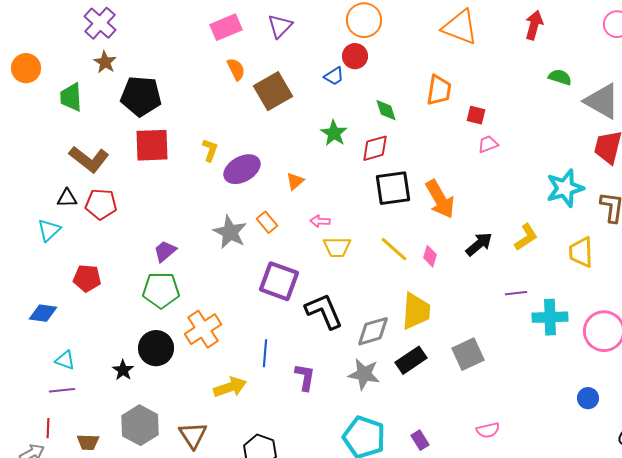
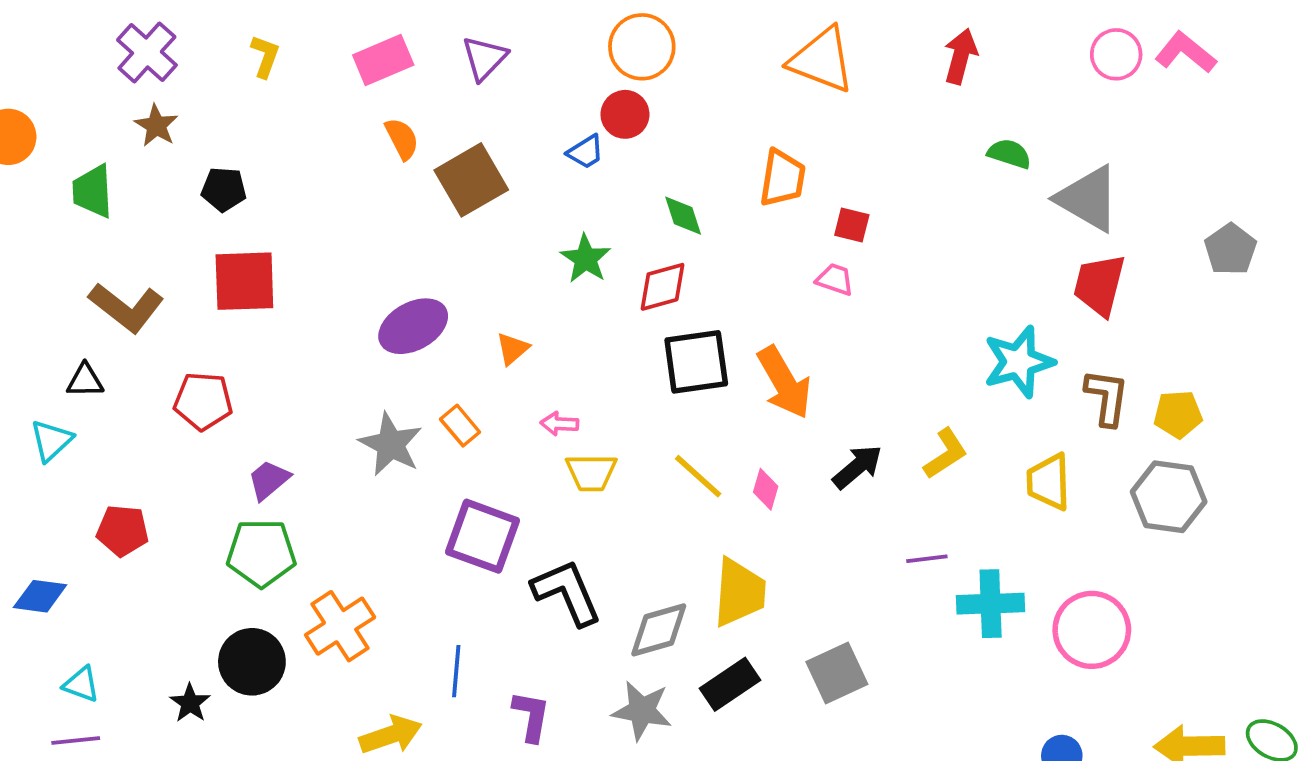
black pentagon: (141, 96) -> (224, 189), size x0.6
pink trapezoid: (488, 144) -> (835, 279), moved, turned 40
yellow L-shape: (210, 150) -> (265, 56), moved
red pentagon: (101, 204) -> (203, 401), moved

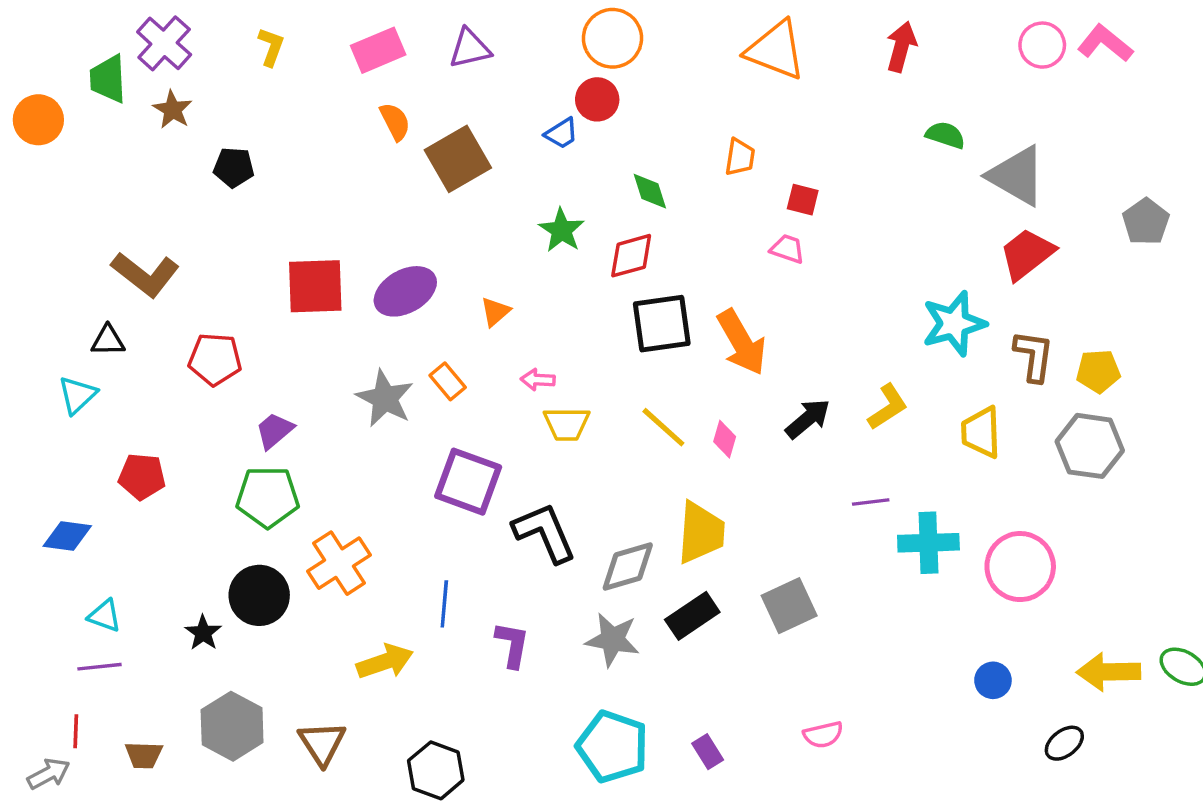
purple triangle: (484, 58) -> (470, 48), turned 33
orange trapezoid: (782, 178) -> (740, 157), size x0.7
green trapezoid: (93, 191) -> (108, 79), moved
red square: (244, 281) -> (315, 286), moved
red trapezoid: (1099, 285) -> (1027, 254), turned 38

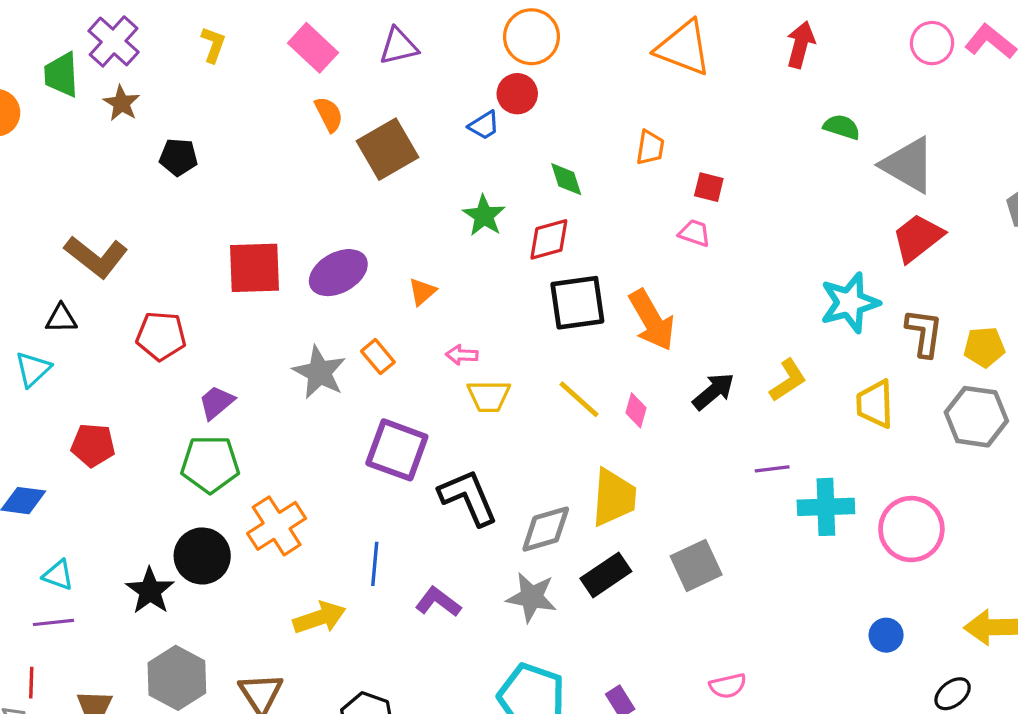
pink rectangle: (378, 50) -> (313, 48), turned 66
black star: (203, 633) -> (150, 591), size x1.4
purple L-shape: (512, 645) -> (438, 602), turned -63

